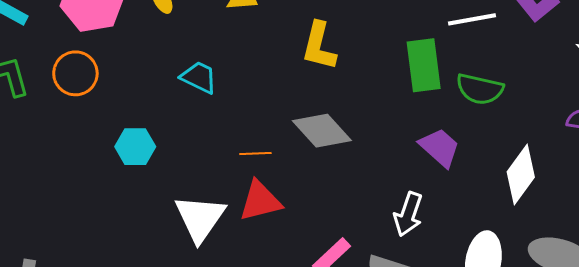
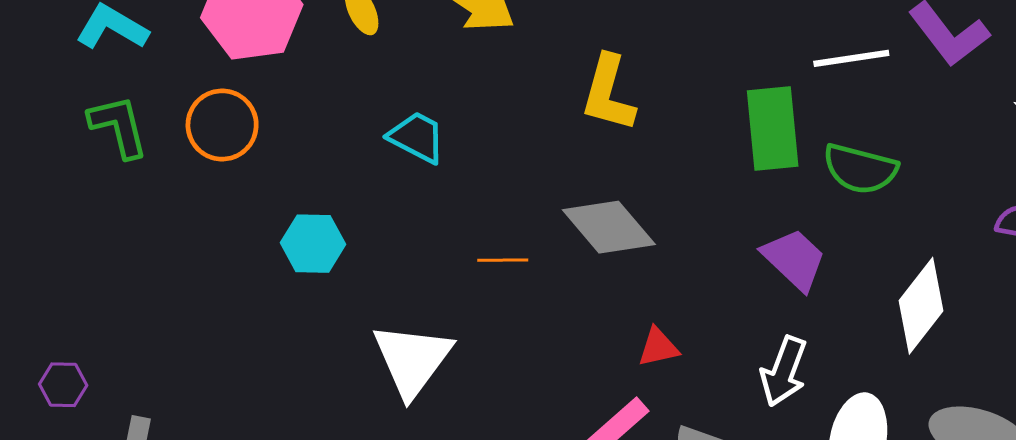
red triangle: (260, 201) -> (658, 347), moved, size x0.6
white arrow: (408, 214) -> (784, 371), moved

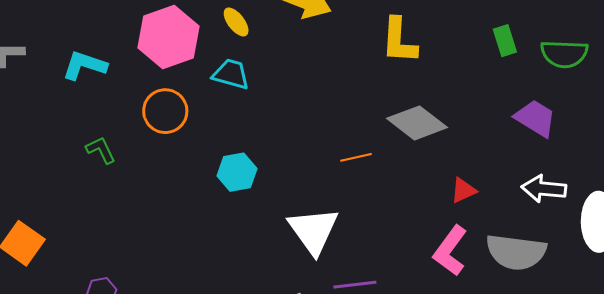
green L-shape: (118, 126) -> (101, 150), moved, size x0.7
green rectangle: (773, 129) -> (505, 41), size x0.6
cyan trapezoid: (417, 137) -> (231, 74), moved
white arrow: (784, 371) -> (544, 189), turned 87

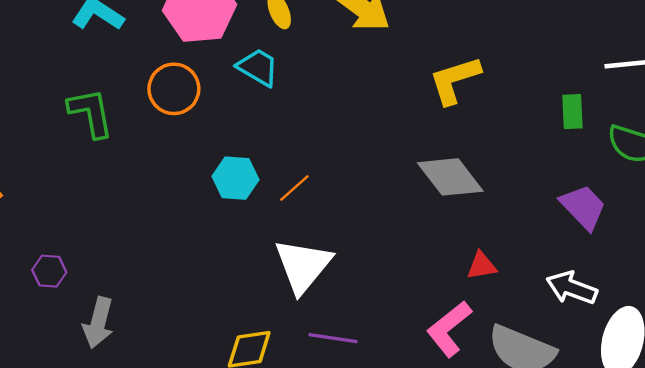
yellow L-shape: (399, 41) -> (455, 80), turned 54
green L-shape: (101, 150) -> (91, 113), size x1.5
orange line: (356, 157) -> (294, 188), moved, turned -44

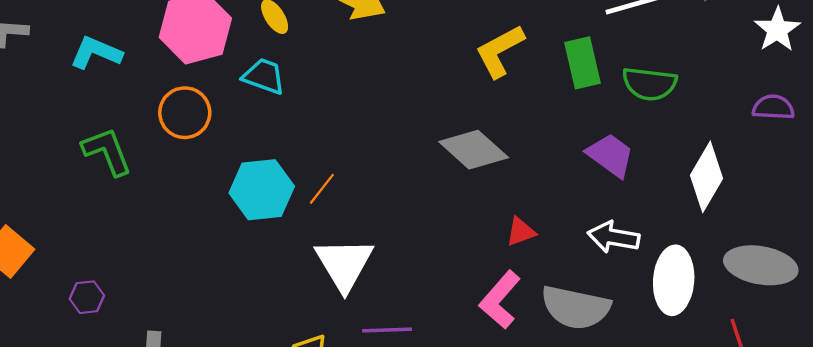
yellow L-shape: (455, 80) -> (500, 51), moved
green rectangle: (572, 112) -> (582, 63), size x1.4
cyan hexagon: (235, 178) -> (262, 190), size x1.4
purple hexagon: (49, 271) -> (87, 297), moved

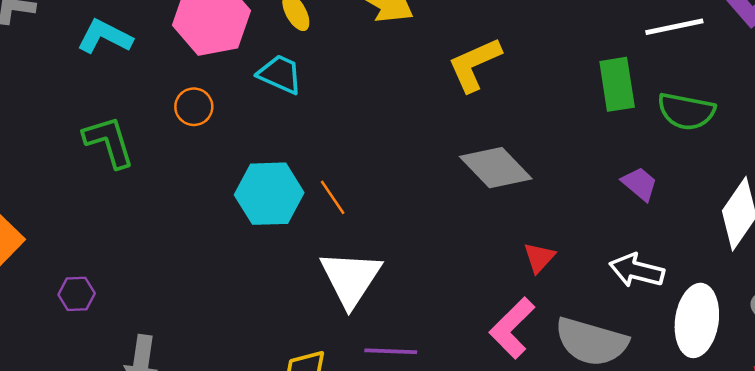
yellow L-shape: (500, 51) -> (474, 64), moved
orange circle: (185, 113) -> (194, 107), size x0.7
purple trapezoid: (610, 155) -> (640, 184), size x0.7
orange line: (322, 189) -> (333, 197), turned -76
red triangle: (521, 232) -> (539, 258), turned -32

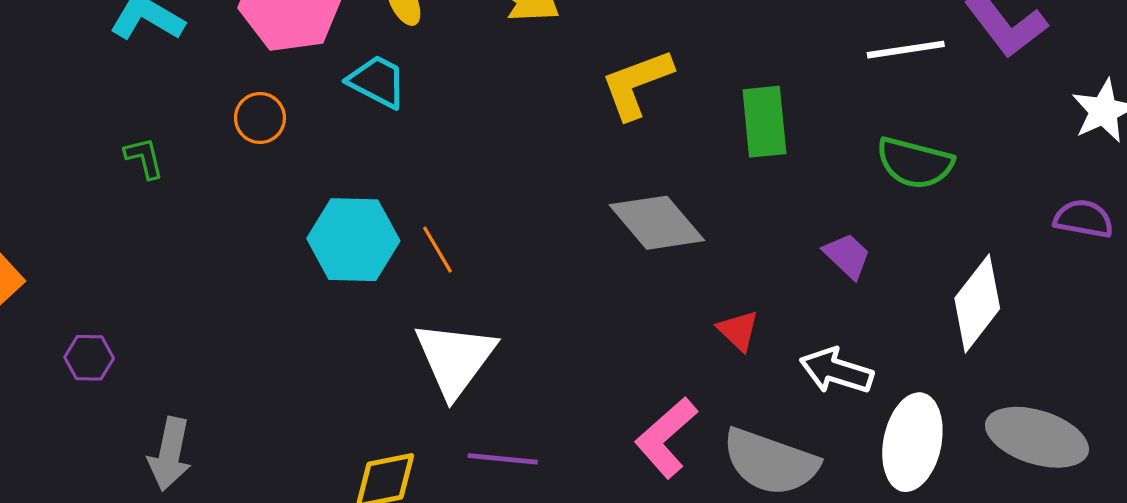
green rectangle: (617, 84) -> (764, 122), moved
green L-shape: (109, 142) -> (144, 158), size x0.6
red triangle: (539, 258) -> (738, 330), moved, turned -32

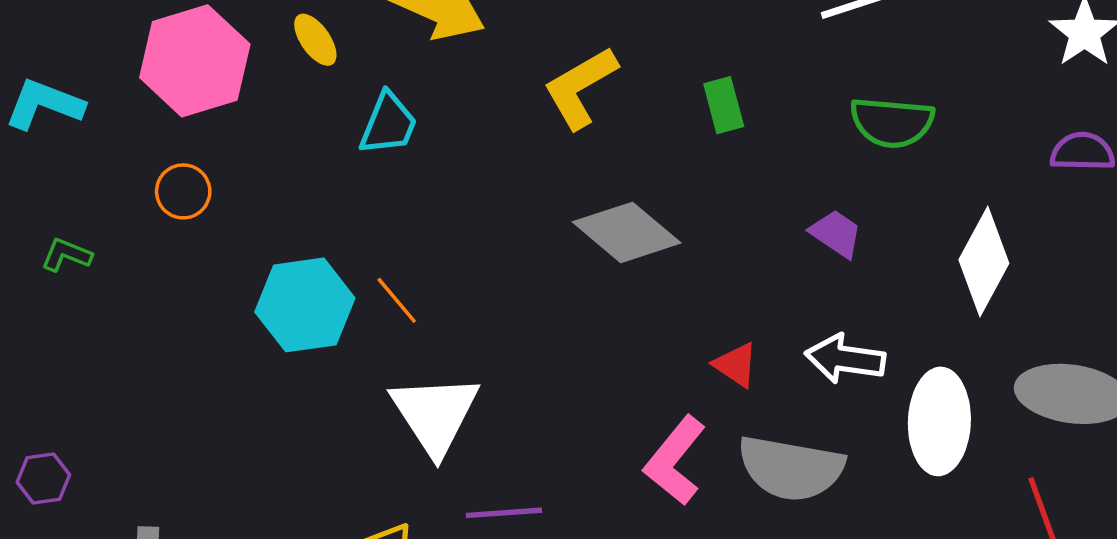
cyan trapezoid: (377, 81) -> (388, 124), moved, turned 94
green rectangle: (764, 122) -> (724, 105), size x0.7
green L-shape: (144, 158) -> (66, 255), turned -45
red triangle: (738, 330) -> (736, 365), moved

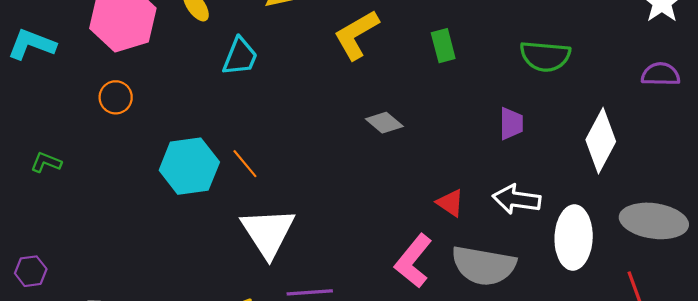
gray diamond: (627, 232) -> (384, 123), size x0.6
purple trapezoid: (836, 234) -> (511, 124), turned 56
green L-shape: (66, 255) -> (46, 162), moved

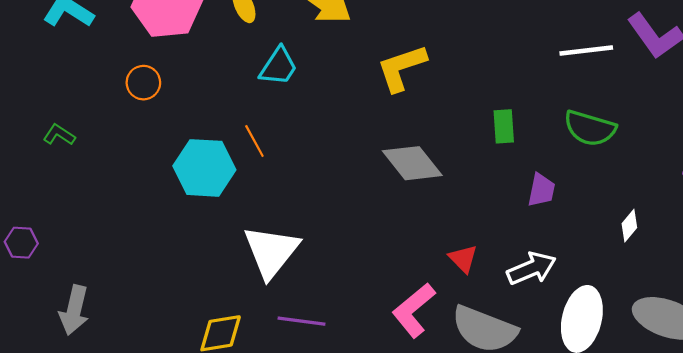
green rectangle: (443, 46) -> (504, 126), moved
gray diamond: (384, 123) -> (412, 163), size x1.6
white diamond: (601, 141) -> (629, 226), size x0.5
orange line: (245, 164) -> (254, 141), moved
white arrow: (517, 199) -> (532, 268), turned 138

